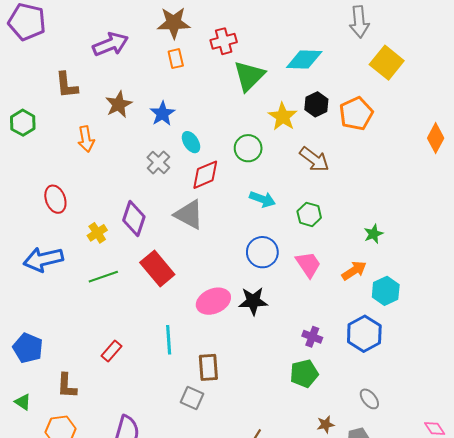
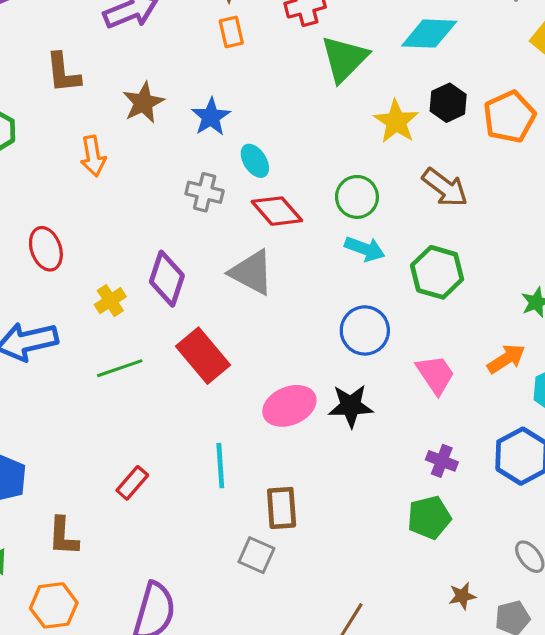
green circle: (248, 148) -> (357, 197), moved
gray cross: (158, 162) -> (205, 192), turned -30
red diamond: (205, 175) -> (277, 211), turned 72
green hexagon: (309, 214) -> (437, 272), size x1.4
pink trapezoid: (308, 264) -> (436, 374), moved

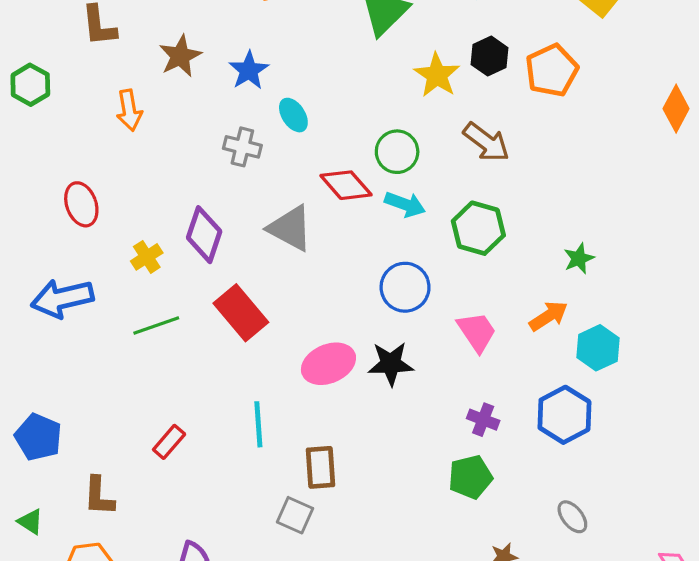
red diamond: (277, 211) -> (346, 185), moved

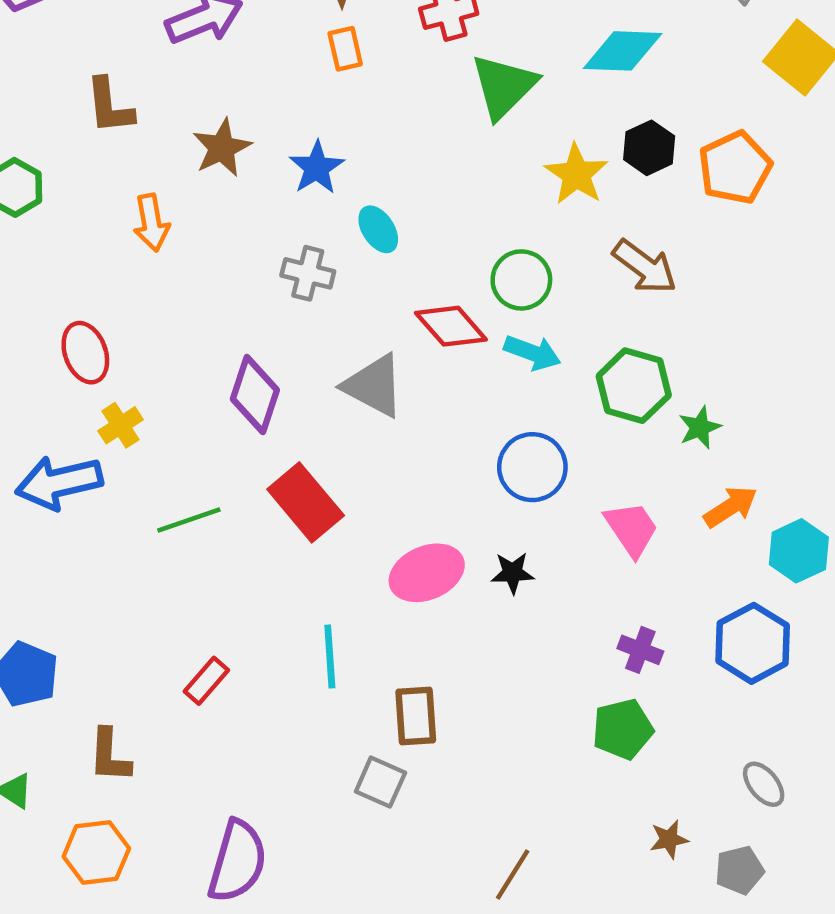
yellow cross: (147, 257) -> (121, 425), moved
green star: (579, 259) -> (700, 427), moved
black star: (391, 364) -> (513, 573), size x0.7

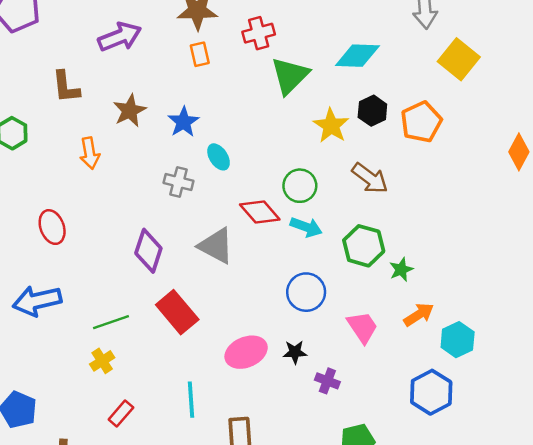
yellow cross: (121, 425) -> (102, 361), moved
purple cross: (640, 650) -> (327, 381), moved

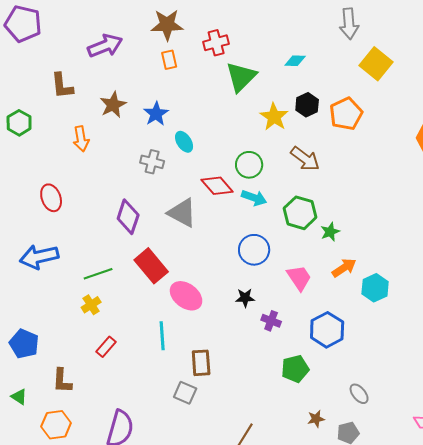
cyan diamond: (357, 56) -> (295, 61), size x0.6
pink ellipse: (246, 352) -> (186, 296), moved, turned 60
blue hexagon: (431, 392) -> (327, 330), moved

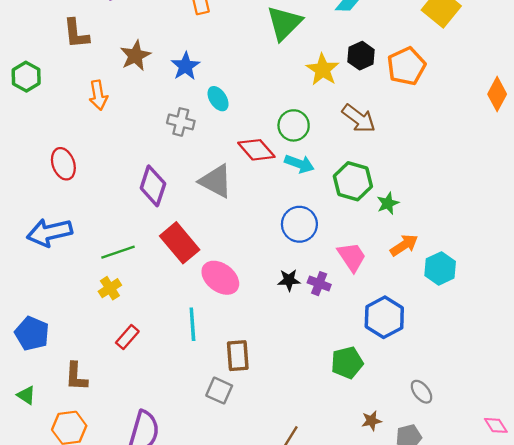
purple cross: (271, 321) -> (319, 284), moved

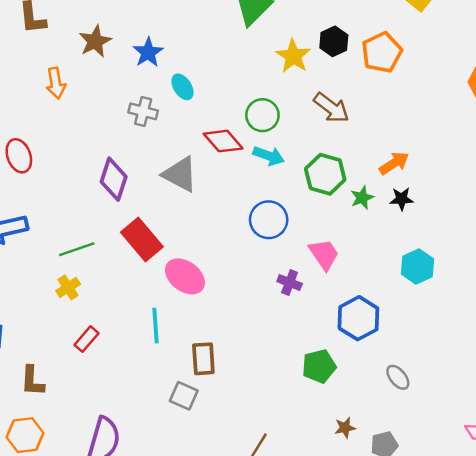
orange arrow: (404, 245) -> (394, 163), moved
black star: (289, 280) -> (402, 199), moved
gray ellipse: (421, 392) -> (398, 377), moved

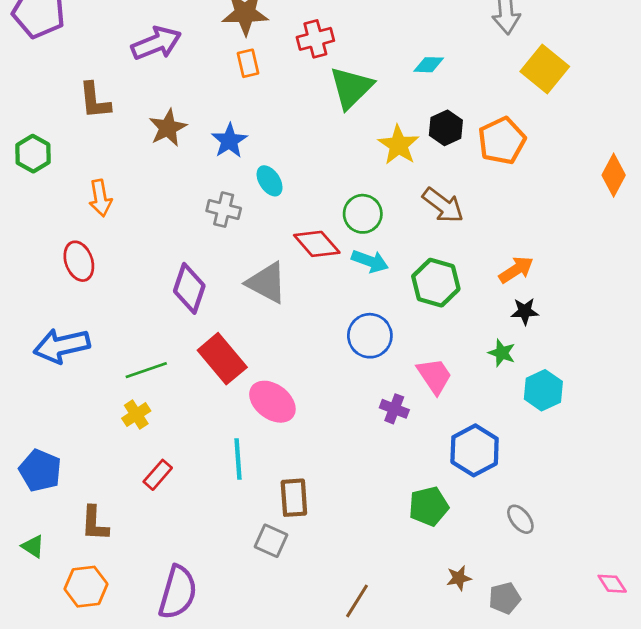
orange arrow: (56, 83) -> (100, 198), moved
green star: (362, 198) -> (502, 353), moved, turned -30

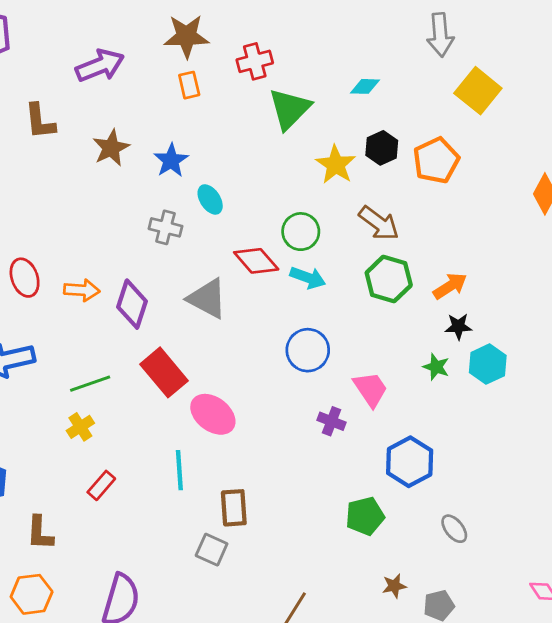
orange arrow: (100, 198) -> (82, 290), moved, turned -76
green hexagon: (436, 283) -> (389, 279), moved
cyan hexagon: (543, 390) -> (488, 364), moved

